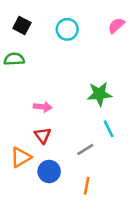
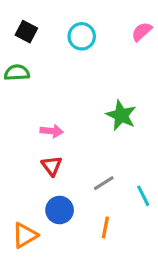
green star: (99, 94) -> (121, 115), turned 30
cyan line: (109, 129) -> (143, 196), moved
orange triangle: (21, 157) -> (25, 235), moved

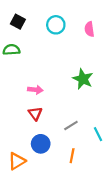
pink semicircle: (142, 32) -> (89, 29), moved, turned -56

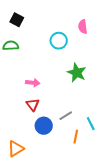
cyan circle: (56, 25) -> (59, 41), moved
blue circle: (41, 144) -> (44, 126), moved
orange line: (72, 156) -> (76, 137), moved

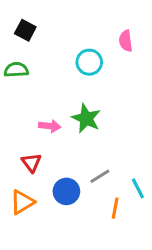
green star: (77, 73) -> (86, 118), moved
red triangle: (33, 105) -> (31, 163), moved
orange triangle: (16, 149) -> (22, 202), moved

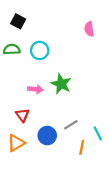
cyan circle: (89, 62) -> (40, 50), moved

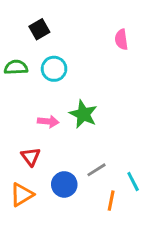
black square: (18, 21) -> (39, 29), moved, turned 32

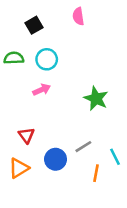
pink semicircle: (121, 40) -> (78, 16), moved
green star: (83, 114) -> (96, 99), moved
pink arrow: (48, 121) -> (42, 90), moved, turned -30

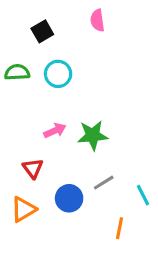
pink arrow: (42, 90) -> (55, 131), moved
green star: (96, 99) -> (93, 135), moved, turned -30
orange line: (96, 173) -> (119, 228), moved

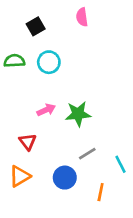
blue circle: (69, 198) -> (65, 178), moved

